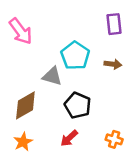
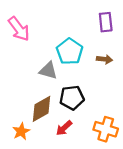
brown diamond: (25, 105) -> (41, 109), moved
black pentagon: (78, 105) -> (72, 98), turned -30
orange cross: (114, 139) -> (106, 129), size x1.5

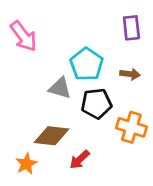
black pentagon: (72, 98) -> (96, 104), moved
brown diamond: (41, 109) -> (52, 136), turned 36
orange cross: (106, 129) -> (131, 127), moved

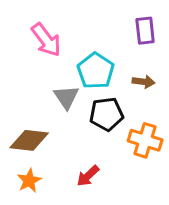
pink arrow: (24, 36) -> (46, 40), moved
gray triangle: (60, 88) -> (66, 97), turned 40
brown diamond: (52, 136) -> (29, 140), moved

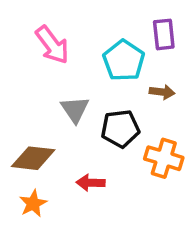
cyan pentagon: (96, 71) -> (124, 61), moved
red arrow: (88, 176) -> (91, 183), moved, turned 45

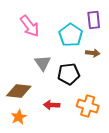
orange cross: (164, 158) -> (88, 106), moved

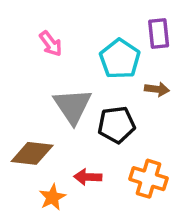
pink arrow: (30, 26) -> (51, 44), size x0.7
gray triangle: (43, 63) -> (73, 106), size x1.4
orange star: (19, 117) -> (52, 197), moved

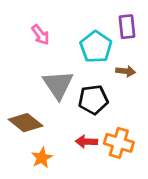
brown diamond: (32, 153) -> (26, 123), turned 32
red arrow: (88, 177) -> (86, 142), moved

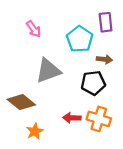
gray triangle: (58, 85) -> (48, 71), turned 44
black pentagon: (93, 100) -> (93, 83), moved

